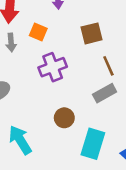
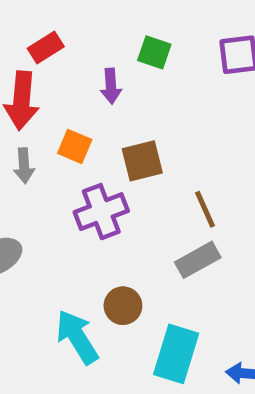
brown square: (92, 33) -> (142, 161), moved
cyan arrow: (20, 140) -> (77, 337), moved

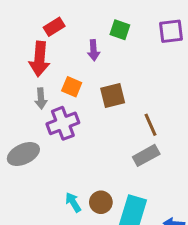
purple cross: (101, 212) -> (63, 123), moved
brown circle: (123, 306) -> (101, 202), moved
cyan arrow: (77, 337) -> (73, 202), size x0.6

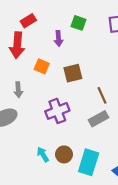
gray arrow: (41, 98) -> (18, 90), moved
purple cross: (63, 123) -> (57, 111), moved

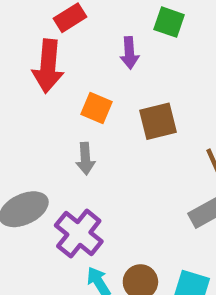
gray arrow: (18, 90) -> (85, 159), moved
purple cross: (57, 111) -> (79, 233), moved, turned -30

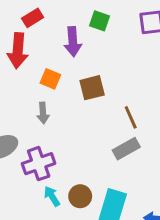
purple arrow: (129, 53) -> (73, 42), size x1.4
purple cross: (79, 233) -> (39, 164), turned 32

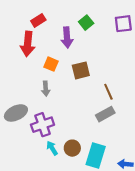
green square: (99, 21) -> (86, 23), turned 32

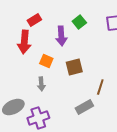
brown line: (108, 92) -> (100, 87), turned 42
gray rectangle: (105, 114) -> (84, 107), moved

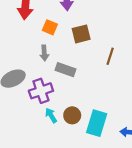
gray rectangle: (84, 107) -> (65, 70), moved, turned 48

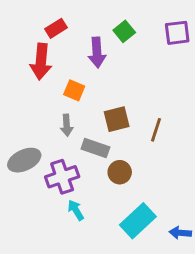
brown square: (81, 34) -> (117, 119), moved
brown circle: (72, 115) -> (120, 172), moved
cyan rectangle: (97, 123) -> (138, 221), turned 30

